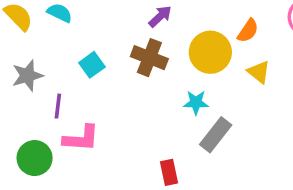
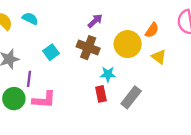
cyan star: (196, 102) -> (108, 74), moved
green circle: (35, 158) -> (14, 99), moved
red rectangle: (169, 172) -> (101, 94), moved

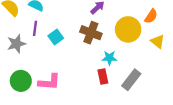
purple line: (29, 79) -> (35, 28), moved

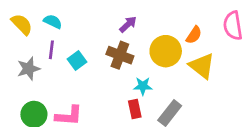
yellow triangle: (158, 41) -> (202, 66), size x1.5

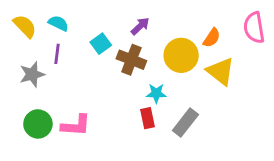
cyan square: (77, 61) -> (101, 44), moved

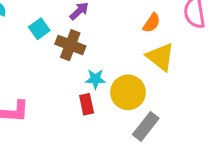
yellow circle: (181, 55) -> (128, 92), moved
gray rectangle: (185, 123) -> (146, 126), moved

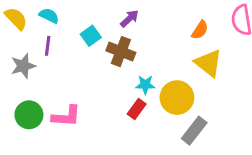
red rectangle: (87, 104) -> (137, 109), turned 48

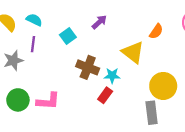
brown cross: (121, 52) -> (88, 67), moved
yellow triangle: (209, 63) -> (133, 52), moved
yellow circle: (177, 98) -> (163, 86), moved
gray rectangle: (194, 131) -> (152, 113), turned -45

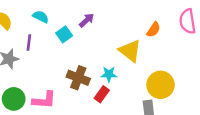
cyan semicircle: (34, 20) -> (41, 17), moved
purple arrow: (99, 22) -> (86, 20), moved
brown cross: (88, 67) -> (78, 78), moved

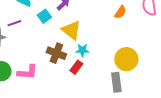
purple line: (29, 43) -> (14, 23), turned 64
yellow triangle: (130, 51) -> (71, 30), moved

